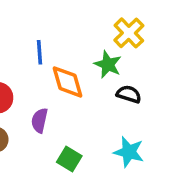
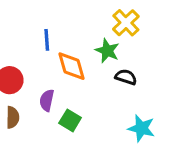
cyan star: (129, 152) -> (141, 128), moved
green square: (69, 159) -> (70, 120), moved

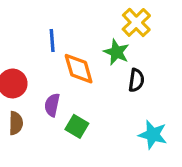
black semicircle: (126, 77) -> (136, 80), turned 80

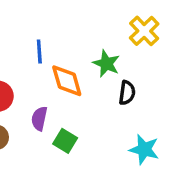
yellow cross: (136, 22) -> (144, 31), moved

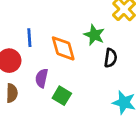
blue line: (39, 52) -> (29, 38), moved

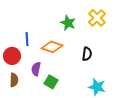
green star: (94, 35) -> (68, 23), moved
orange diamond: (63, 48) -> (52, 47), turned -55

